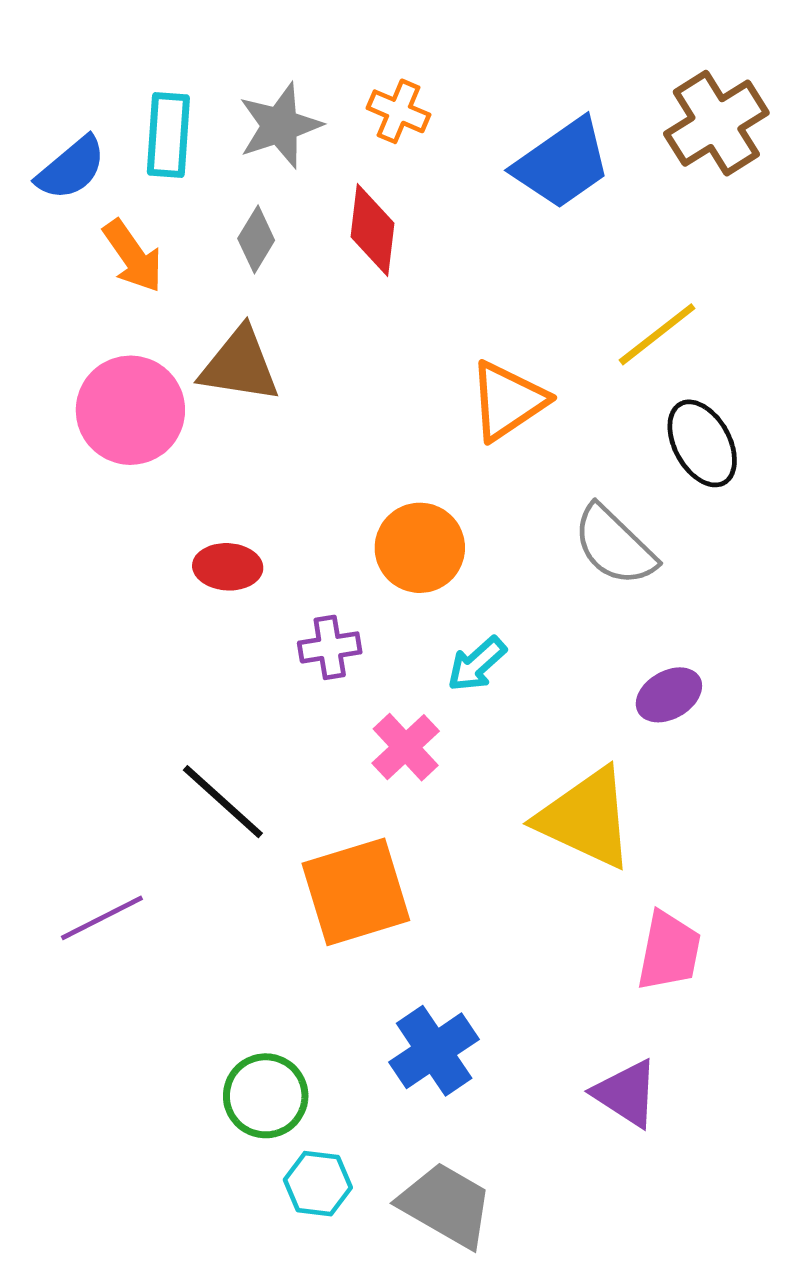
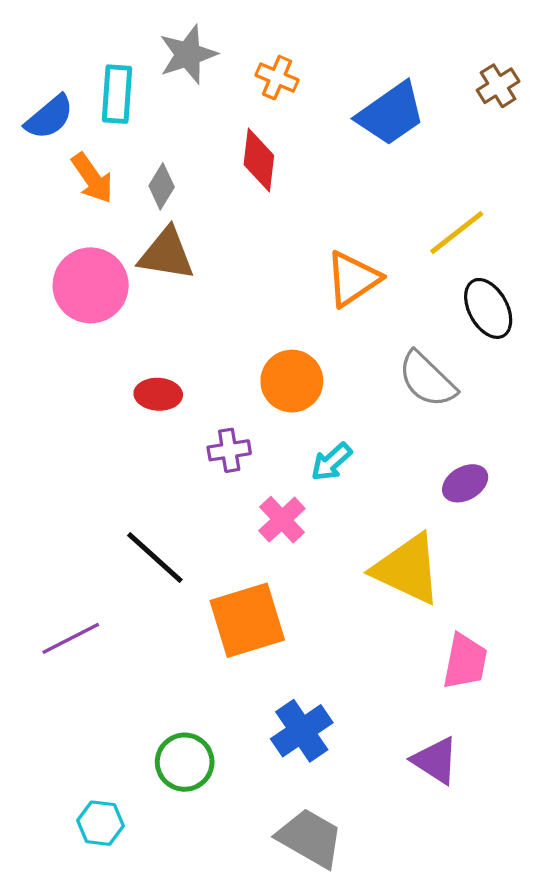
brown cross: (716, 123) -> (498, 86), size x0.6
gray star: (280, 126) -> (188, 54), moved
gray diamond: (256, 239) -> (162, 186), moved
cyan hexagon: (318, 1184) -> (100, 823), moved

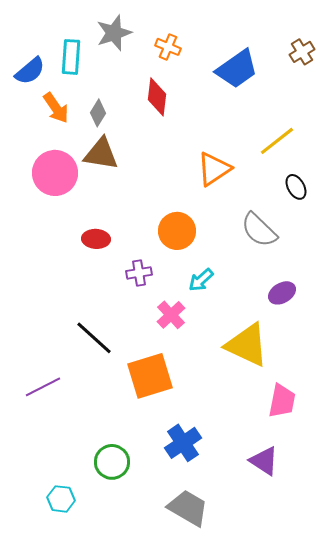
black ellipse: (488, 308) -> (296, 187), size x0.7

